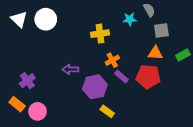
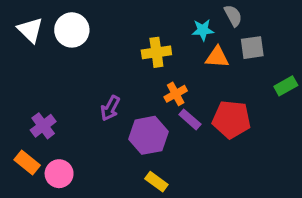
orange triangle: (155, 53) -> (217, 57), moved
purple arrow: (70, 69) -> (110, 108), turned -63
yellow rectangle: (107, 111) -> (156, 182), moved

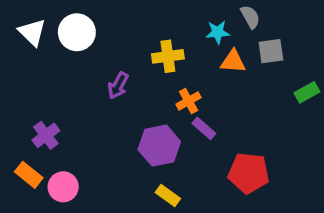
purple arrow: (110, 108) -> (118, 85), moved
red pentagon: (232, 119) -> (249, 173), moved

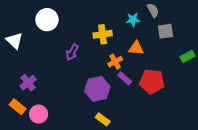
white triangle: (32, 32) -> (14, 41), moved
orange triangle: (233, 61) -> (136, 48), moved
red pentagon: (249, 173) -> (152, 82), moved

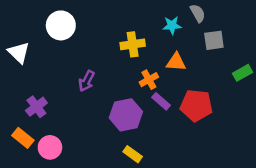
purple arrow: (72, 52) -> (87, 81), moved

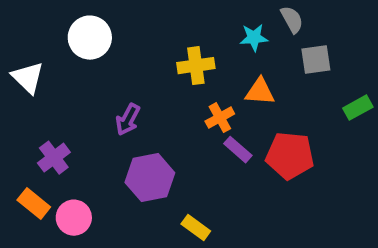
purple hexagon: (126, 115) -> (150, 178), moved

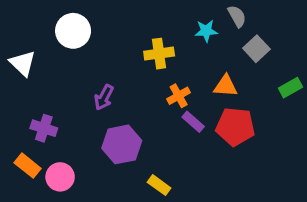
gray square: (316, 60) -> (256, 49), turned -35
orange triangle: (260, 92) -> (226, 86), moved
purple cross: (54, 158) -> (44, 128), turned -35

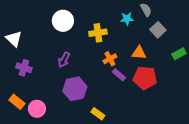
white circle: (73, 31) -> (63, 21), moved
purple cross: (44, 128) -> (24, 68), moved

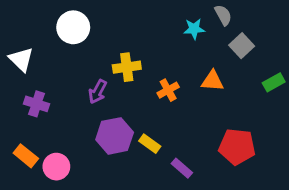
white circle: (63, 21) -> (73, 27), moved
yellow cross: (98, 33) -> (127, 67), moved
purple rectangle: (119, 75) -> (182, 168), moved
red pentagon: (145, 78) -> (237, 147), moved
yellow rectangle: (98, 114) -> (150, 144), moved

